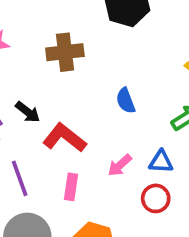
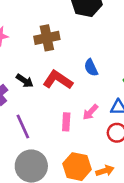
red L-shape: (64, 138) -> (58, 80), moved
pink rectangle: (71, 187) -> (66, 122), moved

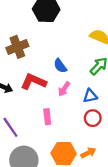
pink arrow: (90, 112) -> (64, 89), moved

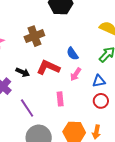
orange arrow: (88, 153) -> (96, 132), turned 128

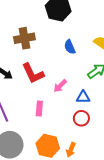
blue semicircle: (72, 54) -> (70, 47), moved
red L-shape: (48, 67) -> (33, 73), turned -150

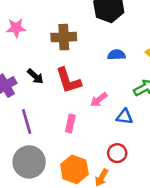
blue semicircle: (70, 47) -> (116, 55), turned 104
red circle: (81, 118) -> (117, 153), moved

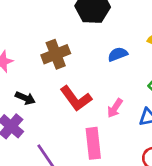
black arrow: (35, 76) -> (25, 98), moved
pink rectangle: (70, 123) -> (93, 143), size x1.5

